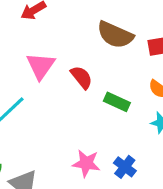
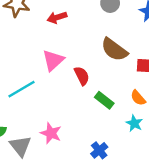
pink star: (86, 163) -> (51, 133), moved

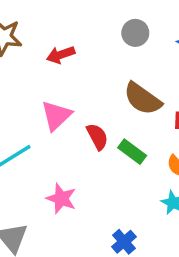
green rectangle: (104, 100) -> (132, 152), moved
pink star: (51, 133) -> (61, 199), moved

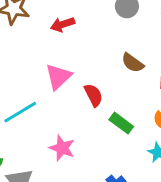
brown semicircle: (143, 99) -> (133, 63), size x0.7
green rectangle: (132, 152) -> (121, 123), moved

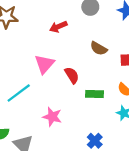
red arrow: (63, 24) -> (58, 27), moved
green rectangle: (121, 123) -> (94, 94), turned -30

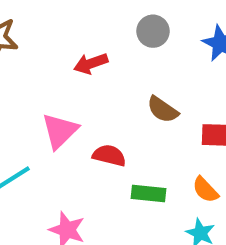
red semicircle: (72, 75) -> (109, 155), turned -48

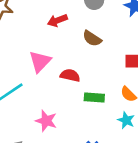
brown semicircle: (163, 110) -> (92, 39), moved

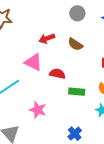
red arrow: (57, 20) -> (47, 38), moved
pink triangle: (40, 61) -> (33, 62), turned -48

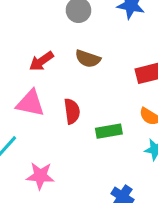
red semicircle: (57, 74) -> (72, 111), turned 84
pink star: (38, 110) -> (40, 176), moved

